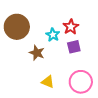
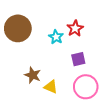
purple square: (74, 47) -> (78, 59), moved
brown star: (37, 53) -> (33, 75), moved

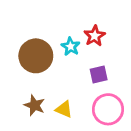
brown circle: (18, 28) -> (36, 56), moved
brown star: (33, 75) -> (34, 105), moved

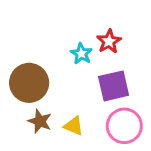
brown circle: (36, 56) -> (29, 83), moved
purple square: (99, 75) -> (114, 86), size x1.5

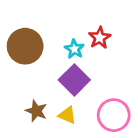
brown circle: (29, 83) -> (25, 46), moved
purple square: (114, 86) -> (74, 80), moved, turned -32

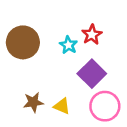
purple square: (74, 80) -> (92, 74), moved
brown star: (36, 111) -> (33, 102), turned -30

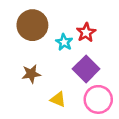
brown circle: (23, 42) -> (32, 25), moved
brown star: (33, 102) -> (31, 74), moved

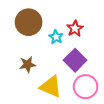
yellow triangle: (58, 99) -> (51, 87), size x1.6

